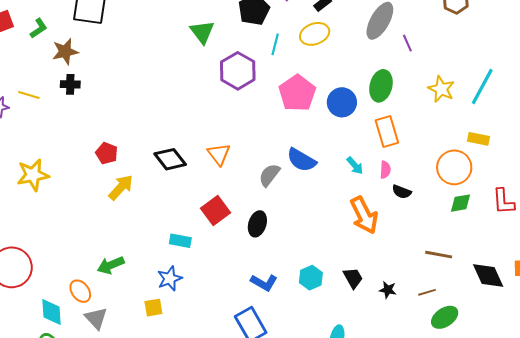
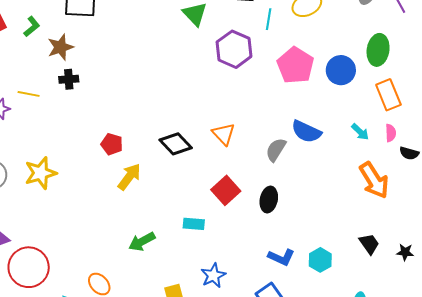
green arrow: (111, 265) -> (142, 242), moved
blue star: (170, 278) -> (213, 275), moved
cyan hexagon: (311, 278) -> (320, 260), moved

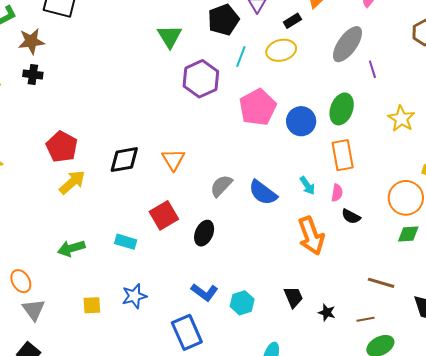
blue semicircle: (306, 132) -> (263, 193), moved
red pentagon: (112, 144) -> (62, 147), size x1.4
black diamond: (176, 144) -> (124, 160), turned -68

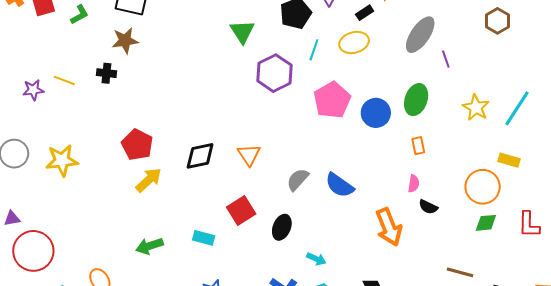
brown star: (31, 41) -> (125, 40), moved
orange rectangle: (343, 155) -> (418, 146), size x0.6
cyan arrow: (307, 186) -> (316, 259), moved, turned -30

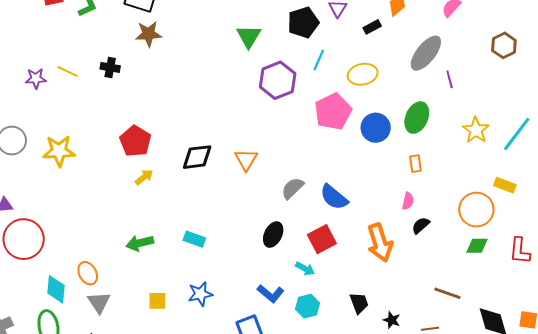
brown star: (125, 40) -> (148, 34), moved
yellow ellipse: (354, 42) -> (363, 74), moved
yellow arrow: (149, 180) -> (144, 177), size x0.7
black semicircle: (428, 207) -> (421, 225), turned 108
red square: (241, 211) -> (322, 239), moved

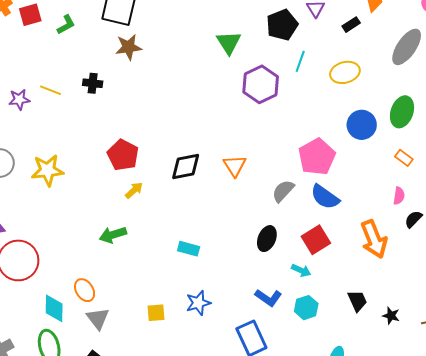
pink pentagon: (333, 112) -> (317, 157), moved
orange rectangle: (415, 164) -> (404, 158), turned -42
green arrow: (140, 243) -> (113, 235), moved

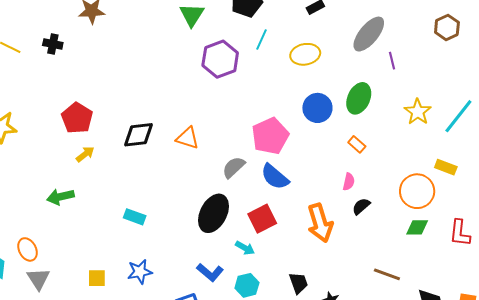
orange triangle: (235, 166) -> (187, 138), turned -45
black ellipse: (267, 239) -> (213, 213), size x1.5

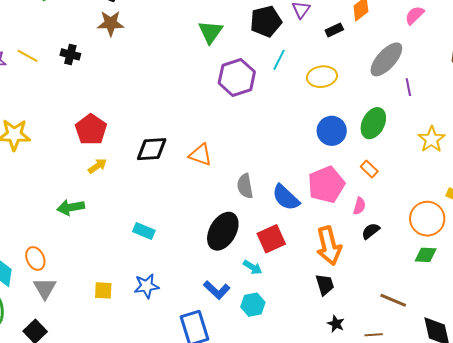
pink pentagon: (270, 136) -> (326, 185), moved
gray semicircle: (234, 167) -> (245, 186), turned -60
black trapezoid: (298, 283) -> (325, 285), moved

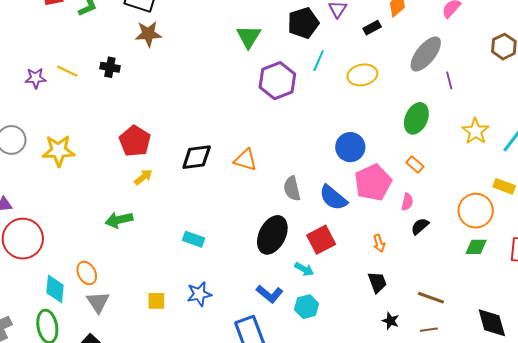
blue circle: (332, 131) -> (350, 147), moved
orange arrow: (329, 246) -> (379, 243), size x0.5
brown line: (393, 300) -> (431, 298), moved

